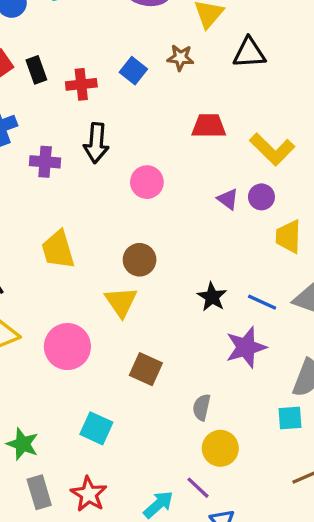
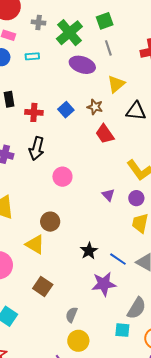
red trapezoid: (209, 126) -> (105, 134), moved, turned -135
purple circle: (261, 197) -> (136, 198), moved
yellow triangle: (121, 302) -> (35, 244), turned -35

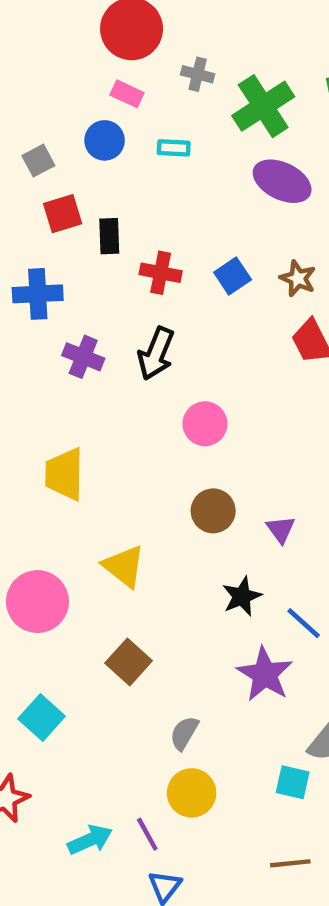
purple triangle: (108, 195) -> (281, 529), moved
brown circle: (50, 222) -> (213, 511), moved
purple star: (104, 284) -> (265, 674), turned 30

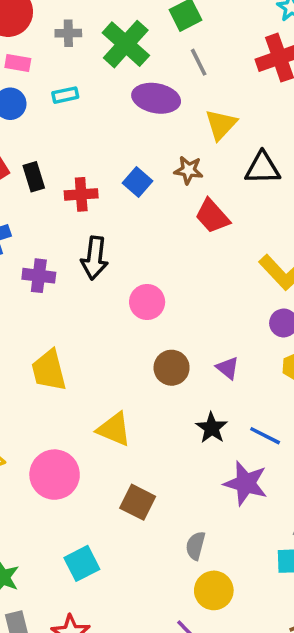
cyan square: (42, 718) -> (82, 563), turned 36

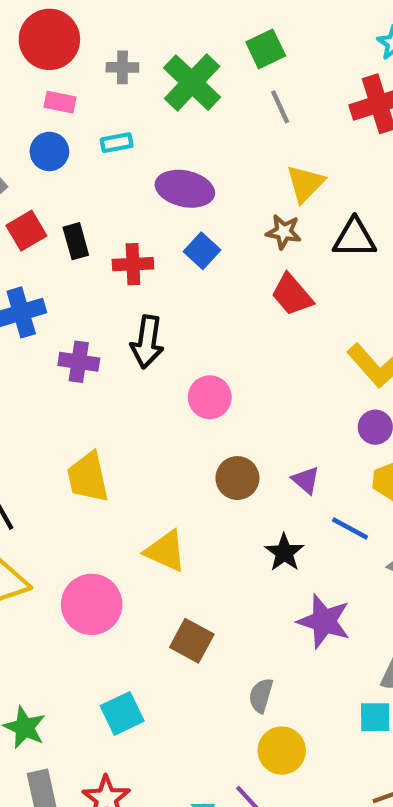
purple ellipse: (156, 98) -> (185, 189), moved
brown star: (189, 170) -> (284, 232), moved
blue line: (265, 436) -> (350, 529), moved

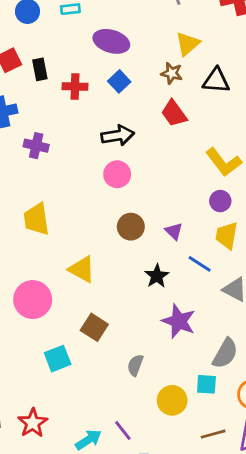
black arrow: (147, 342) -> (118, 135), moved, turned -112
cyan square: (122, 713) -> (58, 359), moved
yellow circle: (282, 751) -> (172, 400), moved

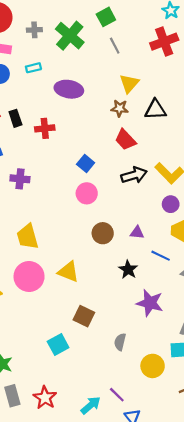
blue square: (119, 81) -> (86, 163), moved
black arrow: (118, 135) -> (134, 175), moved
purple triangle: (174, 231) -> (137, 233), turned -32
pink circle: (33, 300) -> (29, 276), moved

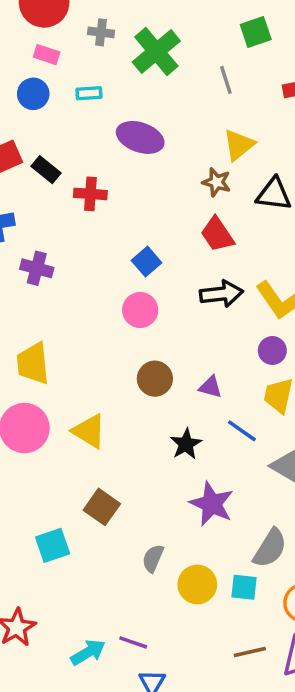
green square: (106, 17) -> (256, 32), moved
black rectangle: (15, 118) -> (46, 170), turned -42
yellow circle: (153, 366) -> (197, 584), moved
purple line: (117, 395) -> (133, 642), turned -35

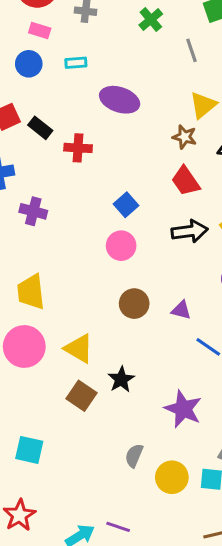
green cross: (156, 51) -> (151, 19), moved, size x0.6
black star: (186, 444) -> (121, 379), moved
brown square: (102, 507) -> (82, 396), moved
cyan square: (53, 545) -> (29, 450), moved, turned 32

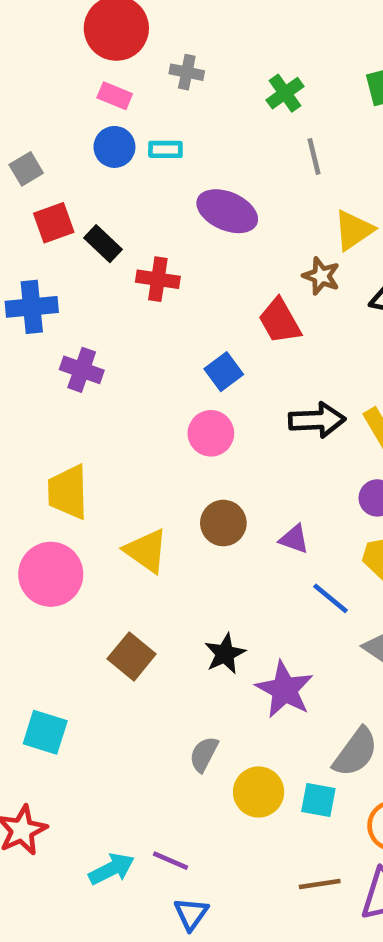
gray line: (192, 50) -> (314, 156), moved
blue circle: (29, 64) -> (114, 147), moved
red trapezoid: (186, 181) -> (280, 321), moved
yellow triangle: (79, 349) -> (146, 551), moved
black star: (121, 379) -> (225, 654), moved

